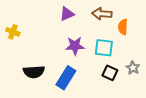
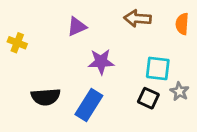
purple triangle: (67, 14) -> (77, 27), moved
orange semicircle: (123, 27) -> (182, 24), moved
cyan square: (104, 48) -> (158, 68), moved

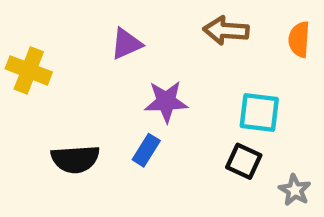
yellow cross: (17, 43) -> (29, 70), size x1.4
gray star: (179, 91) -> (295, 190), moved
blue rectangle: (89, 105) -> (146, 150), moved, size x0.6

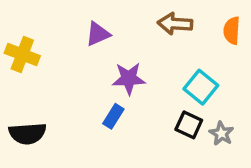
cyan square: (259, 113) -> (201, 87), turned 32
black semicircle: (75, 159) -> (27, 133), moved
gray star: (295, 190) -> (221, 133), moved

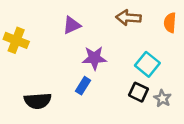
black semicircle: (27, 133) -> (38, 101), moved

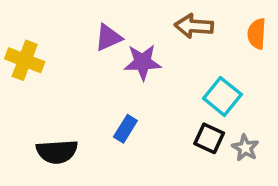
purple star: (94, 58) -> (143, 62), moved

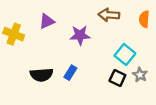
purple triangle: (108, 37) -> (47, 21), moved
gray star: (245, 148) -> (140, 75), moved
black semicircle: (57, 152) -> (42, 75), moved

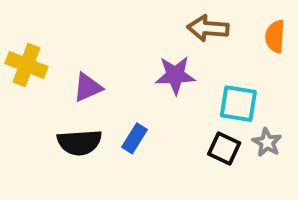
purple triangle: (47, 21) -> (88, 87), moved
purple star: (80, 35) -> (175, 75), moved
cyan square: (125, 54) -> (238, 104), turned -30

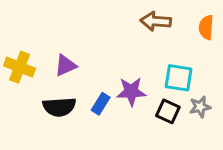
yellow cross: (26, 65) -> (20, 67), moved
purple star: (175, 75) -> (131, 92), moved
gray star: (267, 142) -> (200, 107), turned 30

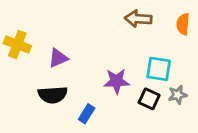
yellow cross: (20, 67) -> (17, 45), moved
blue rectangle: (101, 104) -> (87, 114), moved

